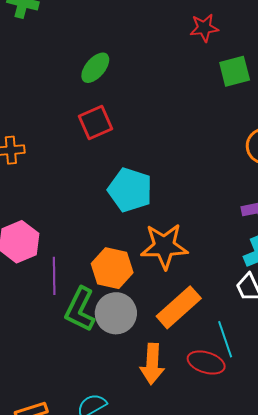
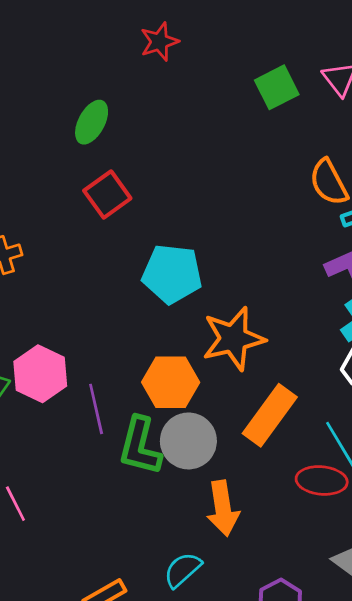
red star: (204, 28) -> (159, 42), moved
orange arrow: (152, 364) -> (223, 508), moved

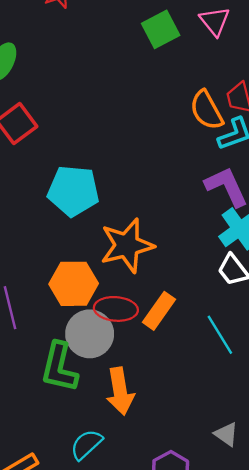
orange rectangle: (270, 415) -> (159, 311), size x0.7
green L-shape: (140, 446) -> (59, 367), moved
red ellipse: (322, 480) -> (116, 309), moved

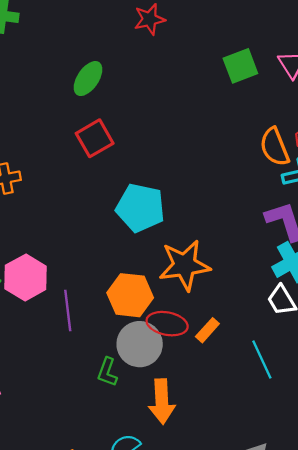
orange rectangle: (159, 311) -> (207, 330), size x0.7
green L-shape: (59, 367) -> (107, 372), size x0.6

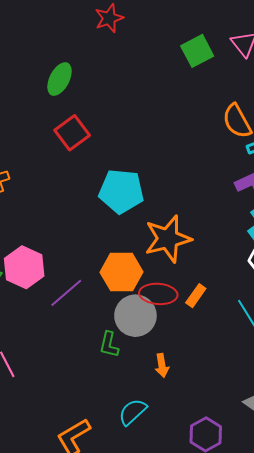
purple line: (68, 311) -> (66, 293), turned 63
orange arrow: (162, 401) -> (162, 365), size x0.6

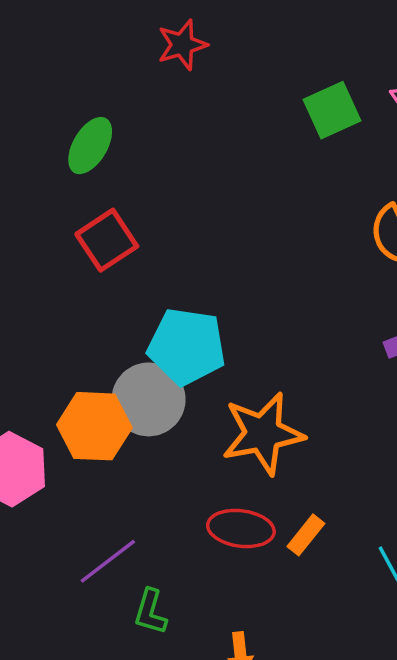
orange hexagon: (122, 272) -> (94, 426), moved
purple line: (66, 293) -> (108, 561), moved
gray circle: (135, 316) -> (149, 399), moved

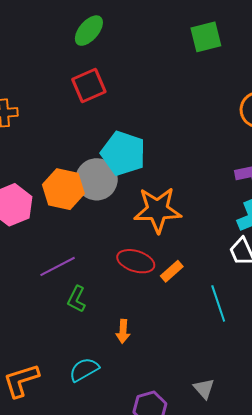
green square: (332, 110) -> (206, 37), moved

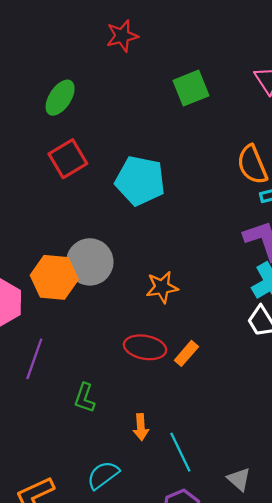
cyan pentagon: (123, 153) -> (140, 181), moved
orange star: (158, 210) -> (162, 287), size x0.6
purple line: (58, 266) -> (34, 359), moved, turned -36
cyan line: (218, 303) -> (180, 452), moved

